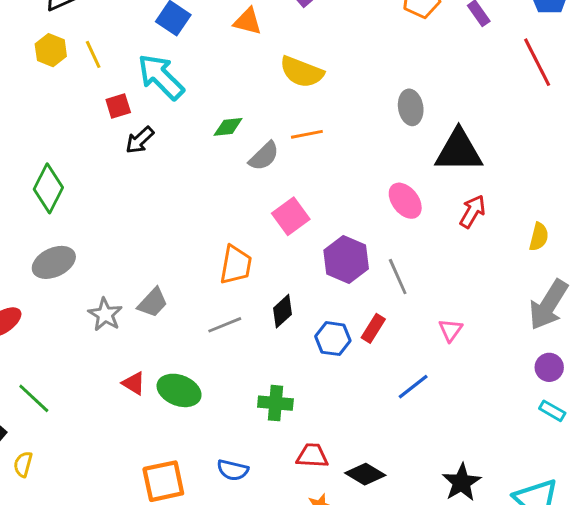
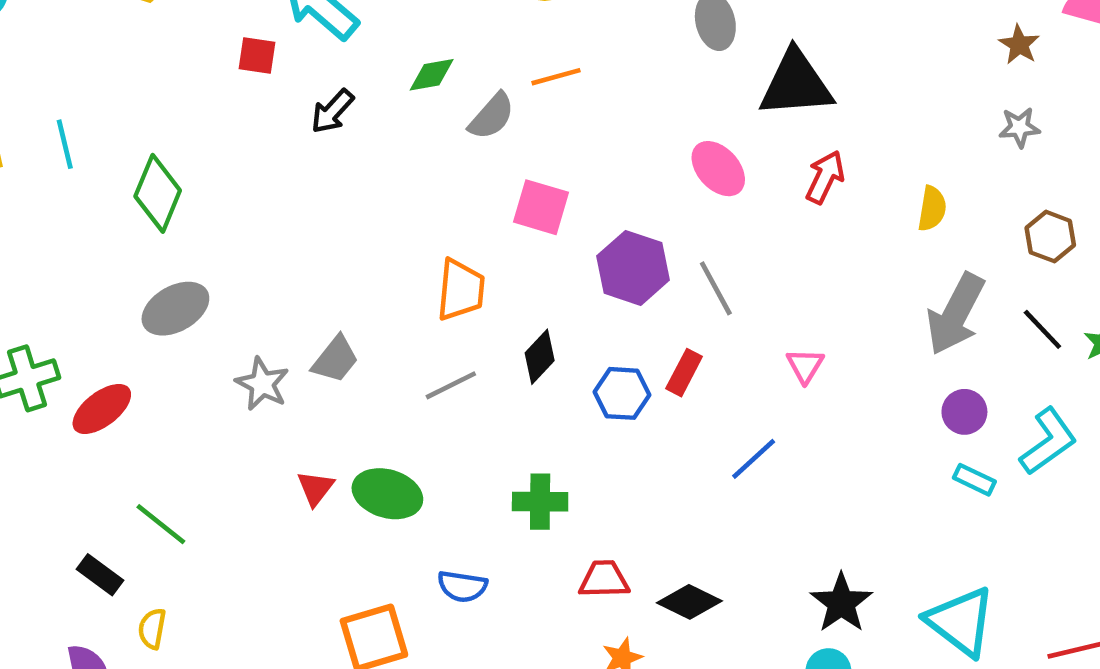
red square: (118, 106) -> (257, 56), turned 30
black arrow: (140, 140) -> (332, 111), moved
pink square: (291, 216) -> (541, 207), turned -33
red triangle: (134, 383) -> (315, 488), turned 40
blue semicircle: (233, 470) -> (462, 586), moved

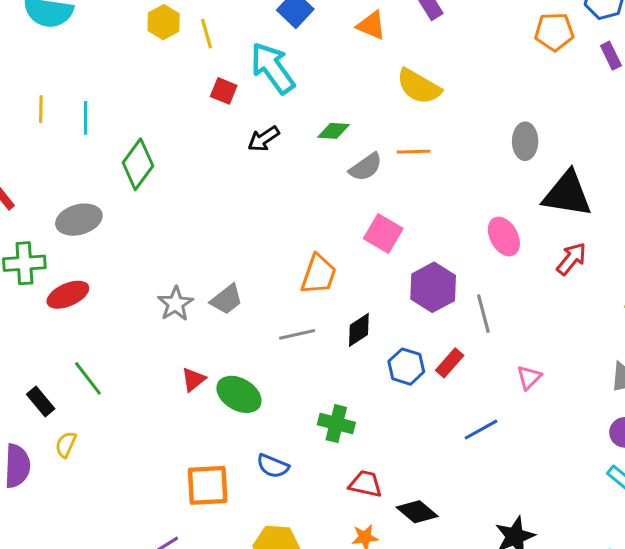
gray ellipse: (175, 309) -> (79, 220), moved

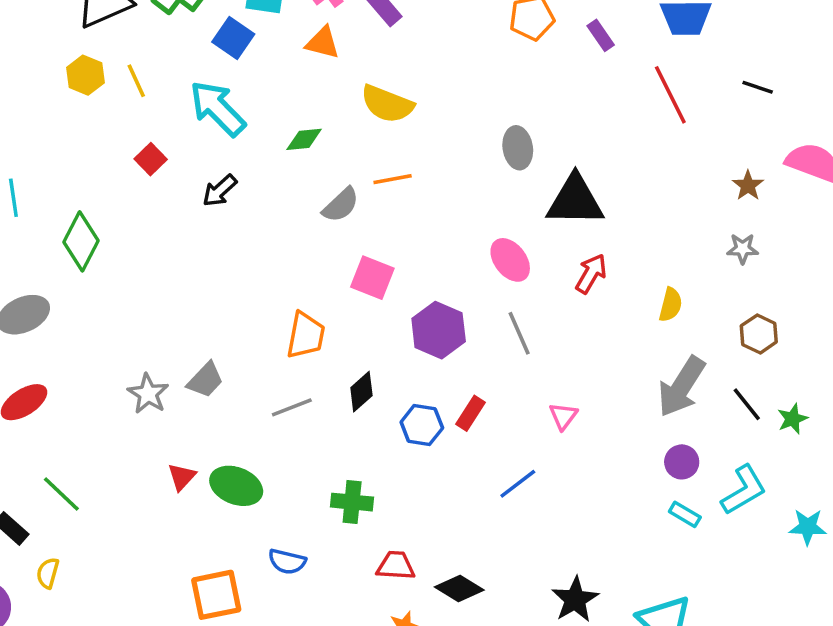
red square: (224, 91) -> (151, 159), moved, turned 32
green diamond: (334, 131) -> (304, 139), moved
gray line: (483, 314) -> (519, 333), moved

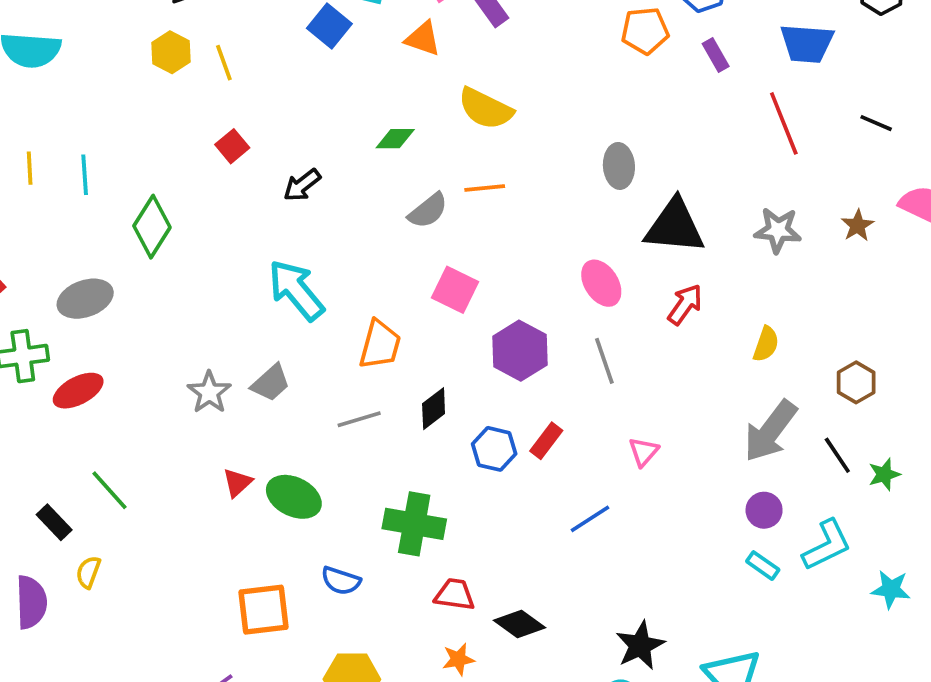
cyan arrow: (218, 108) -> (296, 290), moved
gray star: (743, 249) -> (778, 230), moved, size x1.4
green cross: (352, 502) -> (414, 524), size x1.4

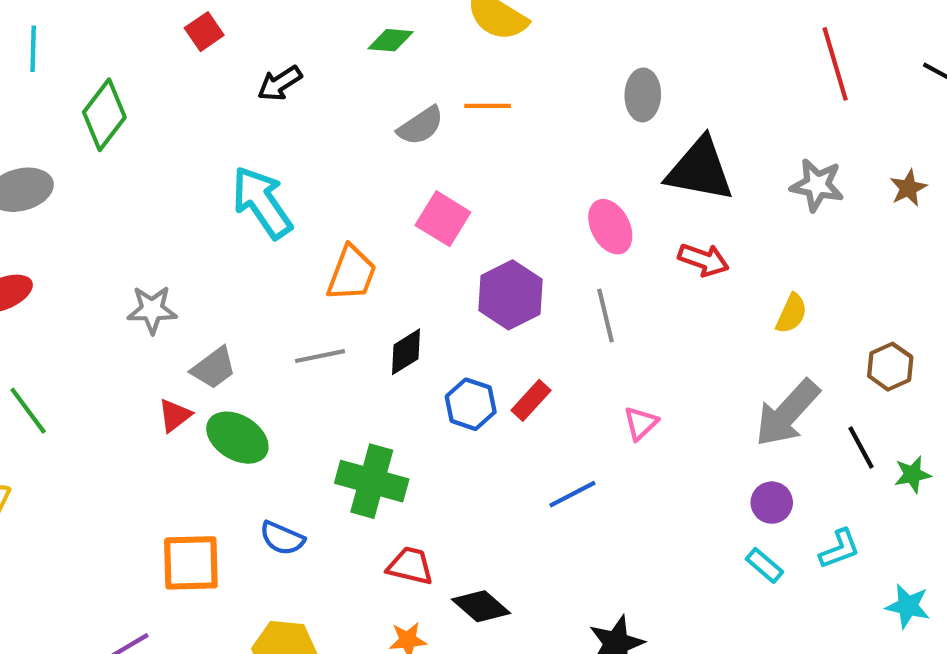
red arrow: (685, 304) -> (703, 260), turned 69
gray trapezoid: (271, 383) -> (214, 368), moved
gray star: (209, 392) -> (152, 310), turned 30
cyan L-shape: (827, 545) -> (839, 549), size x0.7

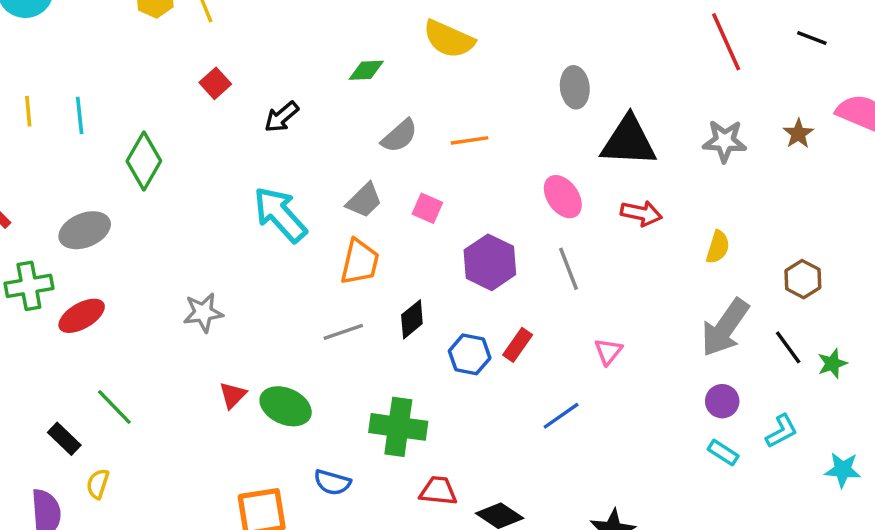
orange line: (488, 106) -> (470, 140), moved
pink square: (443, 219) -> (427, 208), size x0.7
gray trapezoid: (214, 368) -> (364, 200), moved

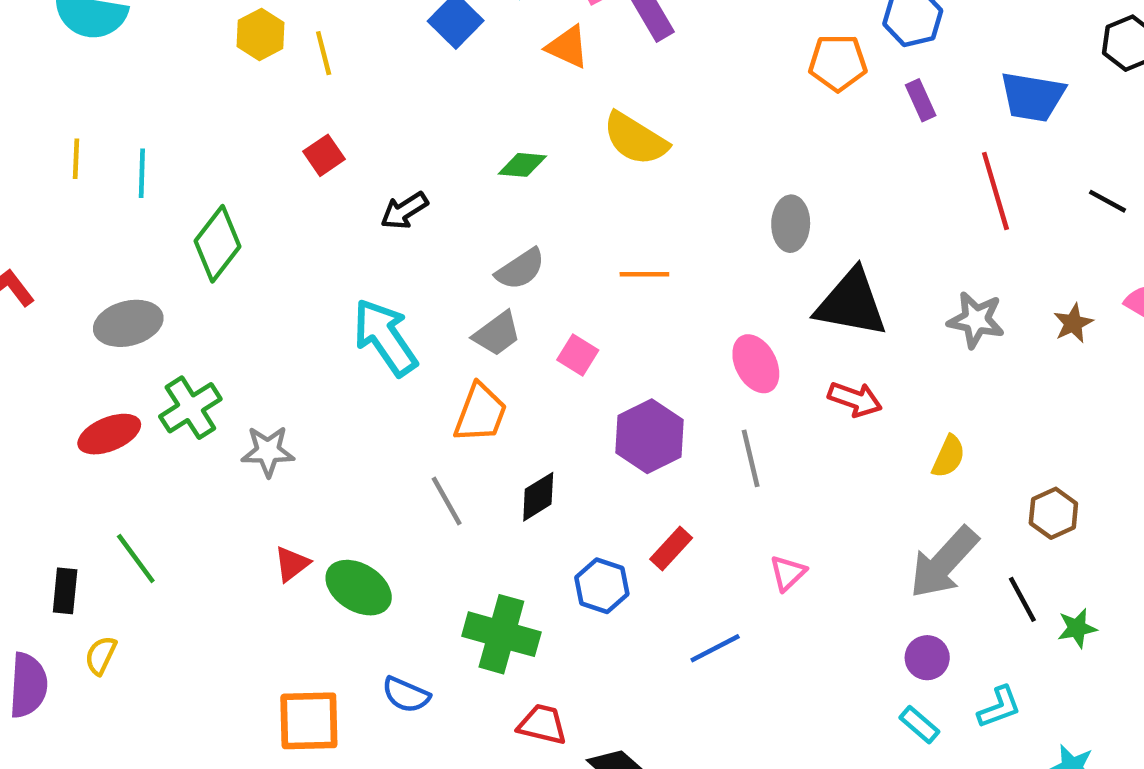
gray semicircle: (399, 136) -> (520, 269), moved
green cross: (29, 286) -> (190, 408), moved, turned -30
gray line: (343, 332) -> (447, 501), turned 72
blue hexagon: (470, 354) -> (602, 586), moved
black rectangle: (64, 439) -> (65, 591), turned 44

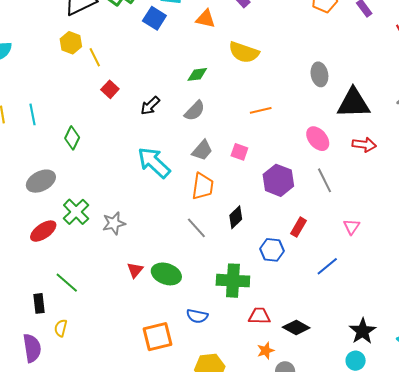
yellow line: (324, 53) -> (95, 57), moved
green diamond: (218, 244) -> (72, 138), size x0.7
gray semicircle: (520, 269) -> (195, 111), moved

